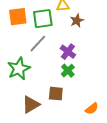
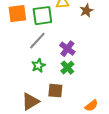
brown star: (77, 21) -> (86, 11), moved
green star: (19, 69) -> (38, 66), moved, size x0.6

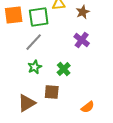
purple cross: (67, 49) -> (82, 40), moved

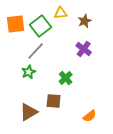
green square: (39, 17) -> (41, 26), turned -30
green star: (35, 67) -> (29, 72), moved

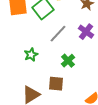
gray line: (36, 51) -> (58, 34), moved

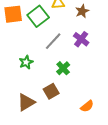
brown square: (56, 84) -> (51, 91), turned -35

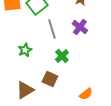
gray line: (53, 41) -> (52, 29), turned -60
brown square: (51, 91) -> (50, 79), turned -35

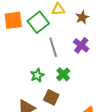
green star: (25, 50) -> (37, 75), moved

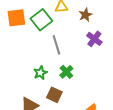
purple cross: (81, 45) -> (94, 39), moved

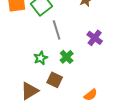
purple cross: (94, 39) -> (95, 38), moved

